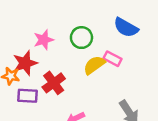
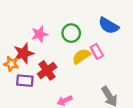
pink rectangle: (113, 59) -> (97, 51), turned 32

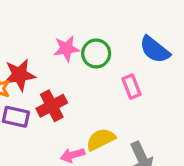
pink star: (40, 34) -> (66, 49), moved
yellow semicircle: (81, 56) -> (101, 139), moved

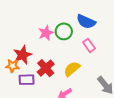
blue semicircle: (155, 50) -> (86, 22), moved
yellow semicircle: (101, 139) -> (72, 69), moved

